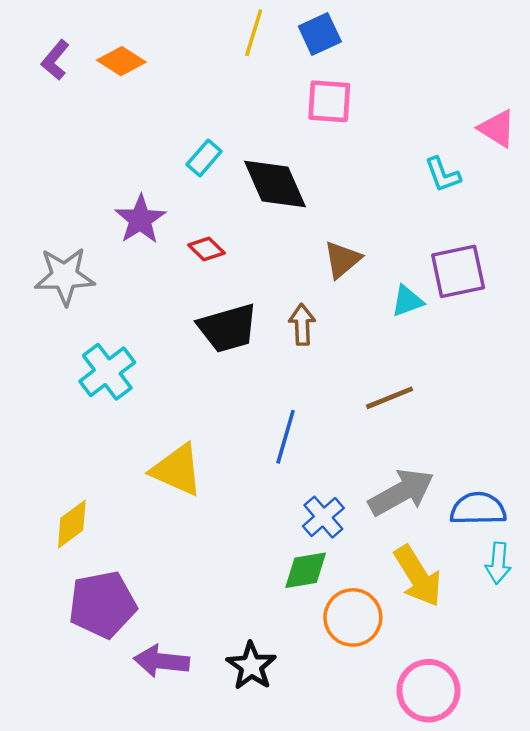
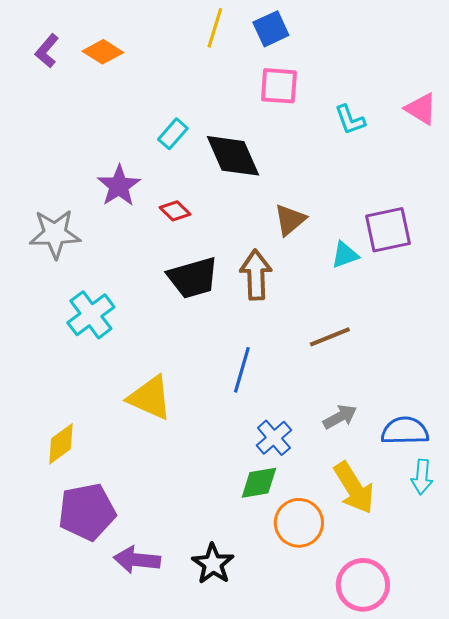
cyan L-shape: (443, 175) -> (350, 120), moved
brown arrow: (302, 325) -> (256, 275), size x1.4
gray arrow: (401, 492) -> (340, 417), size x0.6

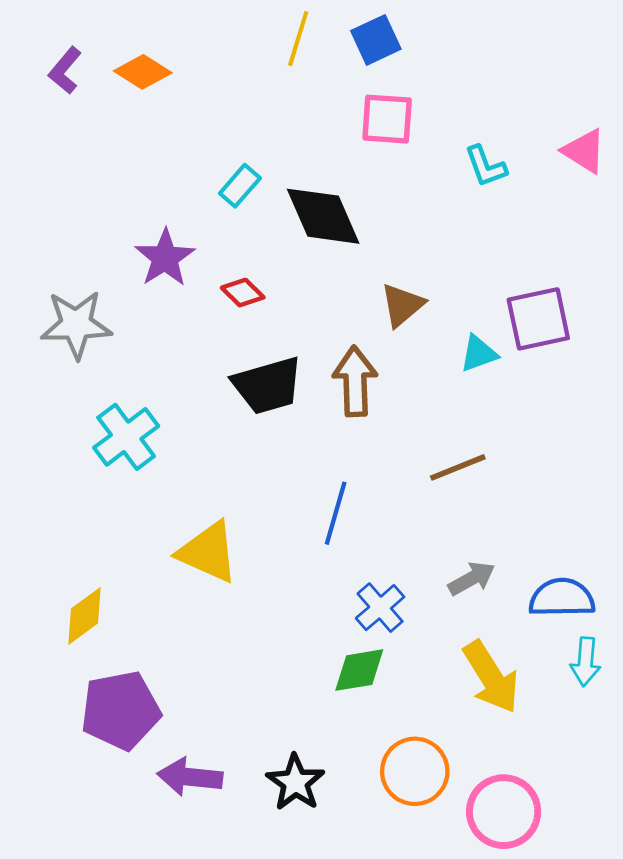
orange circle: (299, 523) -> (415, 771), moved

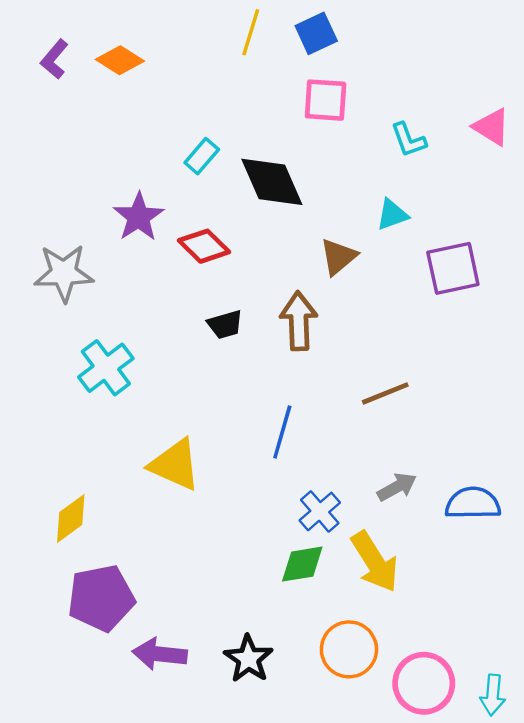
red diamond: (243, 293) -> (204, 246), size x1.4
cyan triangle: (479, 354) -> (392, 215), moved
black trapezoid: (268, 386) -> (225, 324), size x0.6
cyan arrow: (585, 662) -> (493, 695), moved
yellow arrow: (491, 677) -> (375, 562), moved

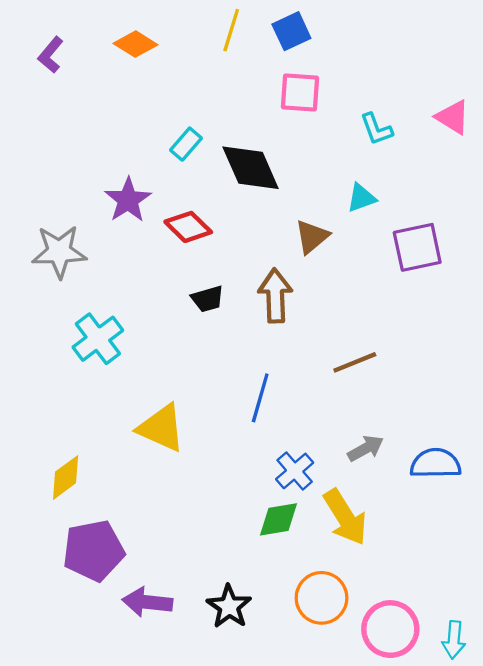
orange diamond: (120, 60) -> (135, 44), moved

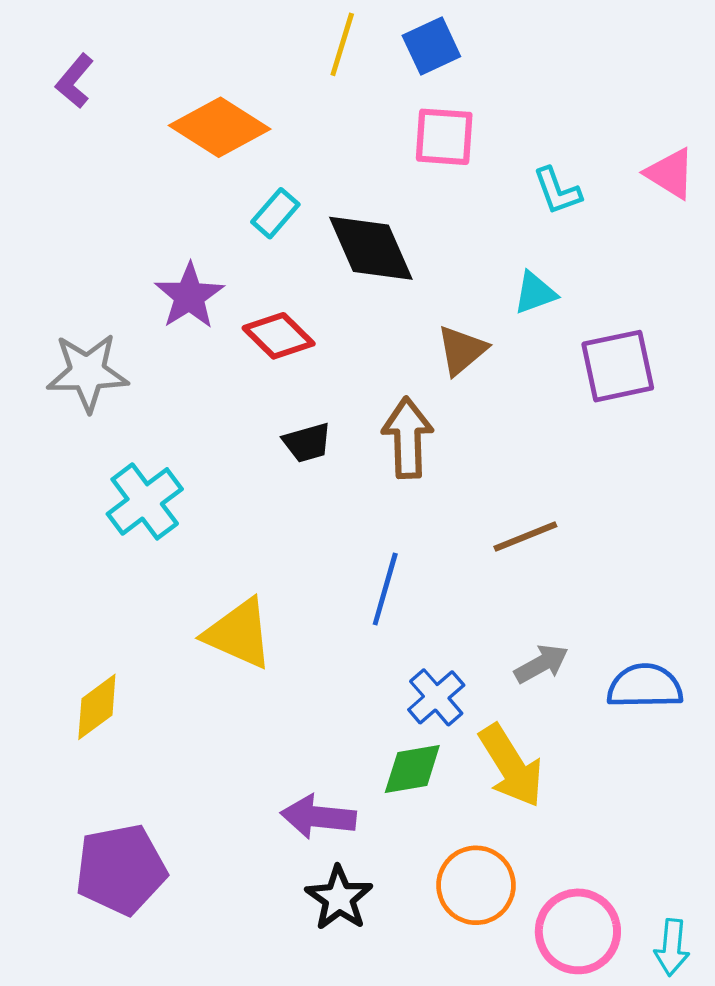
orange diamond: (135, 44) -> (220, 127), moved, size x1.5
purple pentagon: (94, 551) -> (121, 869), moved
purple arrow: (147, 602) -> (318, 817), moved

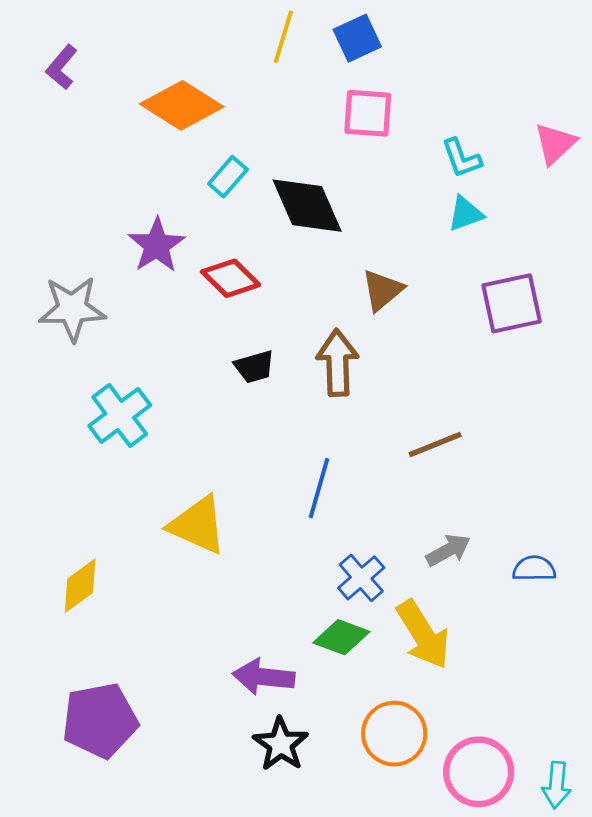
pink triangle: (670, 173) -> (555, 144), turned 45
cyan triangle: (535, 293) -> (465, 214), moved
blue semicircle: (645, 686) -> (534, 569), size x0.7
green diamond: (412, 769) -> (341, 637), turned 30

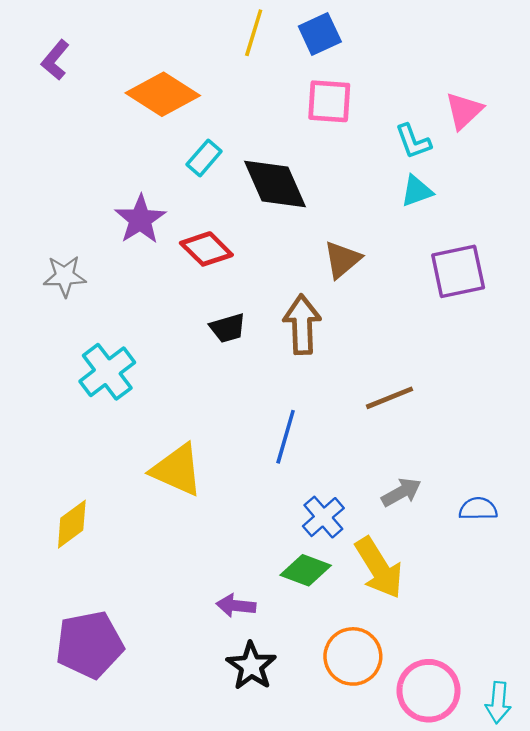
pink triangle: (555, 144) -> (464, 111), moved
gray star: (72, 309) -> (65, 276), size x0.7
purple arrow: (264, 677) -> (236, 606), size x0.7

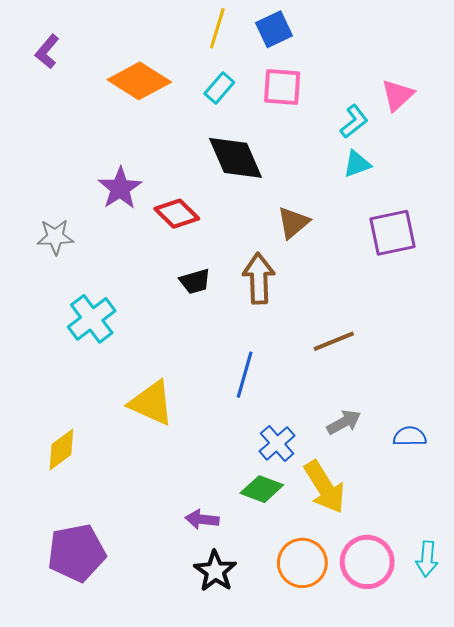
cyan L-shape: (413, 141) -> (354, 121), turned -108
cyan rectangle: (204, 158) -> (219, 88), moved
pink circle: (428, 691) -> (367, 562), moved
cyan arrow: (498, 703) -> (427, 559), moved

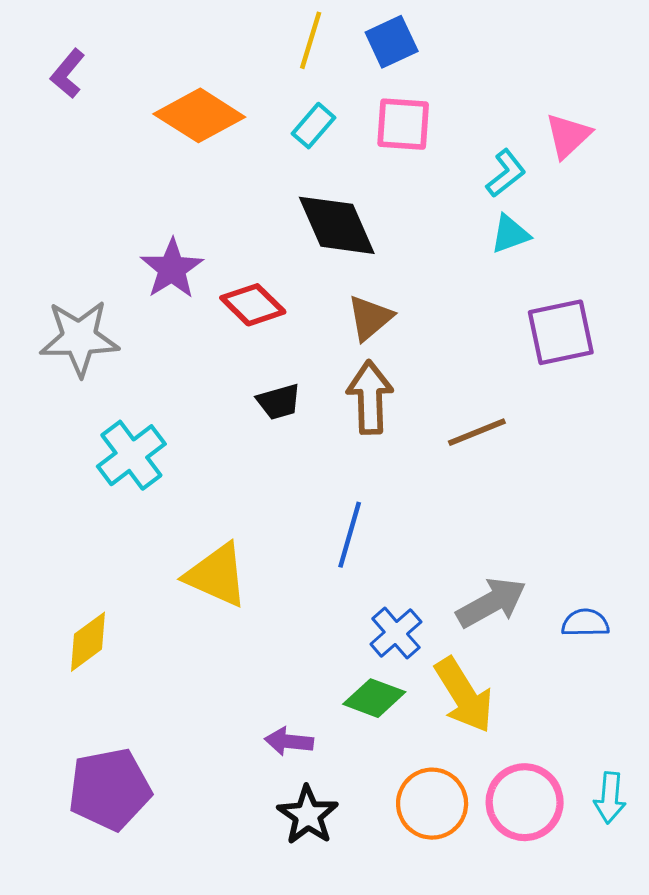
brown triangle: (293, 223) -> (370, 318), moved
gray star: (55, 237) -> (79, 338), size x1.5
brown line: (334, 341) -> (477, 432), moved
gray arrow: (344, 422) -> (491, 603), size x1.4

